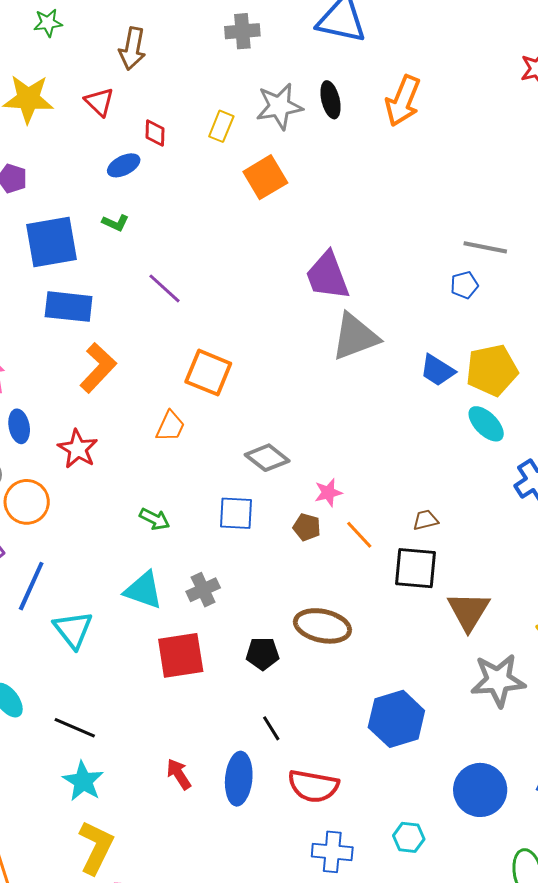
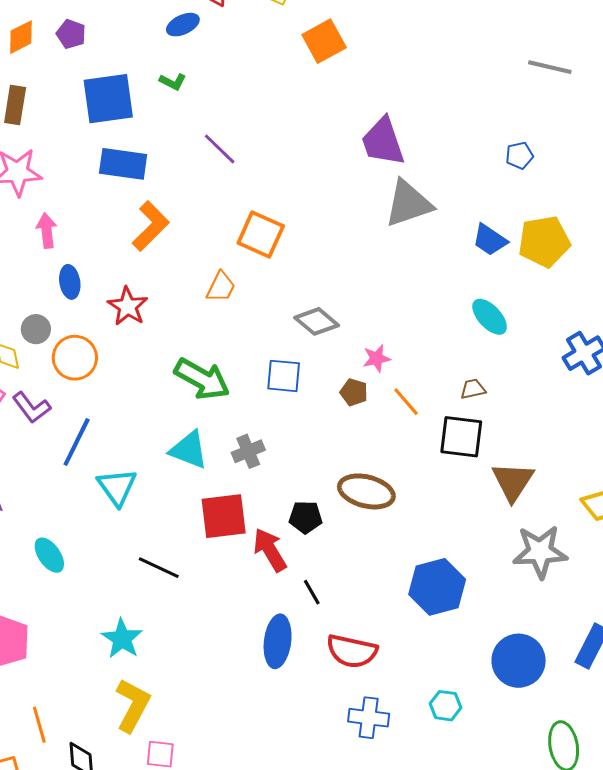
gray line: (485, 247) -> (550, 67), moved
cyan ellipse: (486, 424) -> (490, 317), moved
green arrow: (155, 519) -> (202, 379), size x1.8
black line: (75, 728) -> (159, 568), moved
red arrow: (179, 774) -> (270, 550), moved, size x1.4

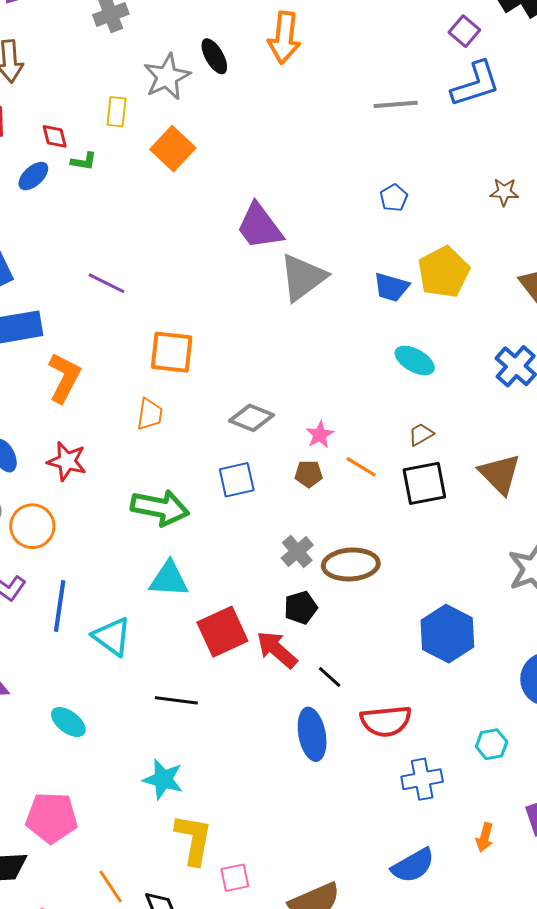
green L-shape: (173, 82) -> (84, 161), moved
gray cross: (248, 451) -> (297, 551), moved
brown triangle: (513, 481) -> (500, 474), moved

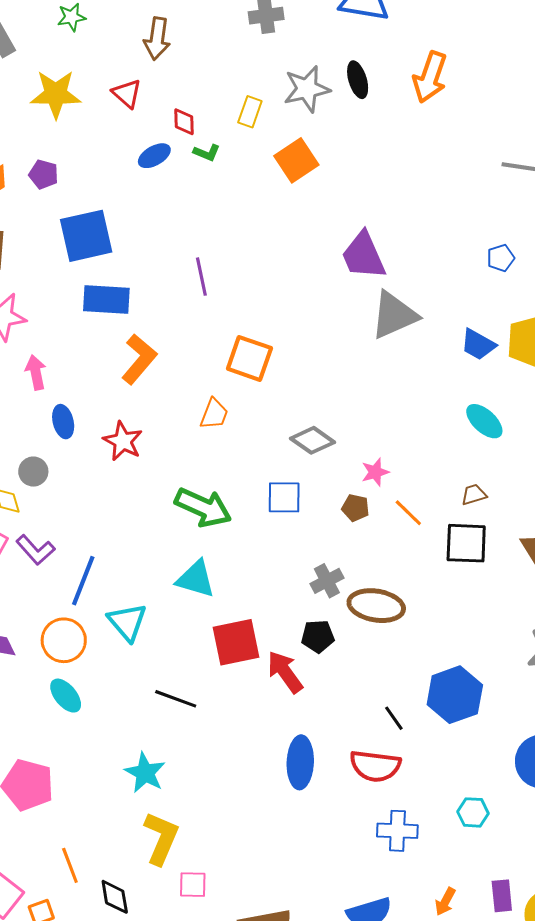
purple line: (106, 283) -> (201, 277), turned 39
orange circle: (32, 526) -> (64, 640), moved
black line: (330, 677) -> (394, 718), moved

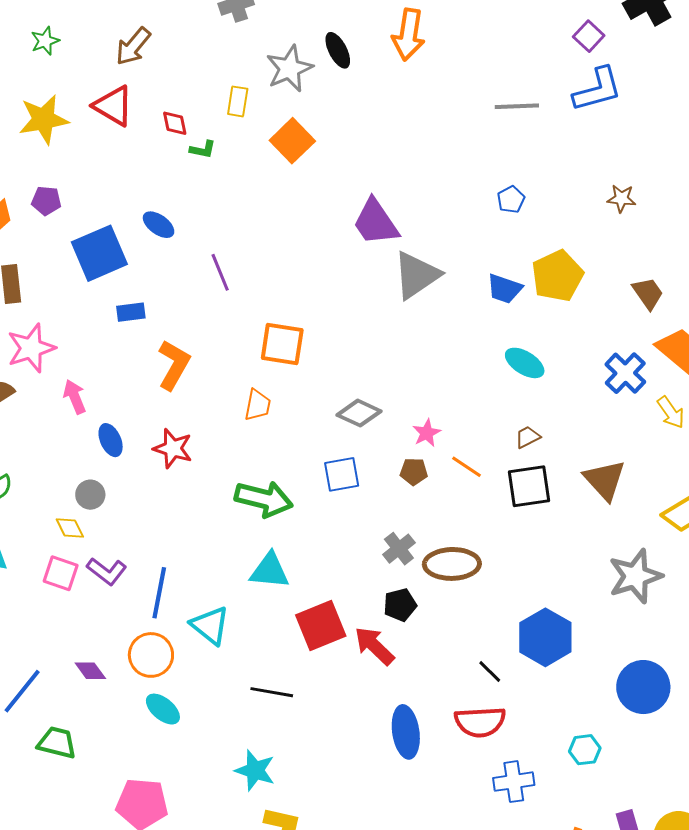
brown arrow: (157, 39) -> (133, 46), turned 42
red triangle: (127, 93) -> (113, 106), size x1.4
blue ellipse: (154, 156) -> (159, 225), moved, turned 76
blue rectangle: (106, 299) -> (131, 312), size x0.6

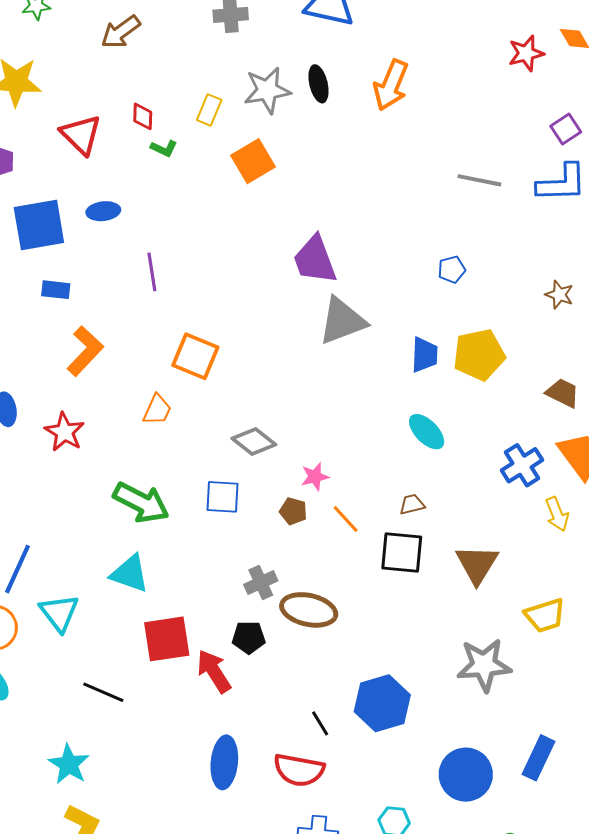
red triangle: (113, 106) -> (81, 135), moved
blue ellipse: (159, 225) -> (103, 211), turned -56
blue trapezoid: (504, 289) -> (424, 355), turned -120
brown trapezoid: (648, 293) -> (563, 393), turned -42

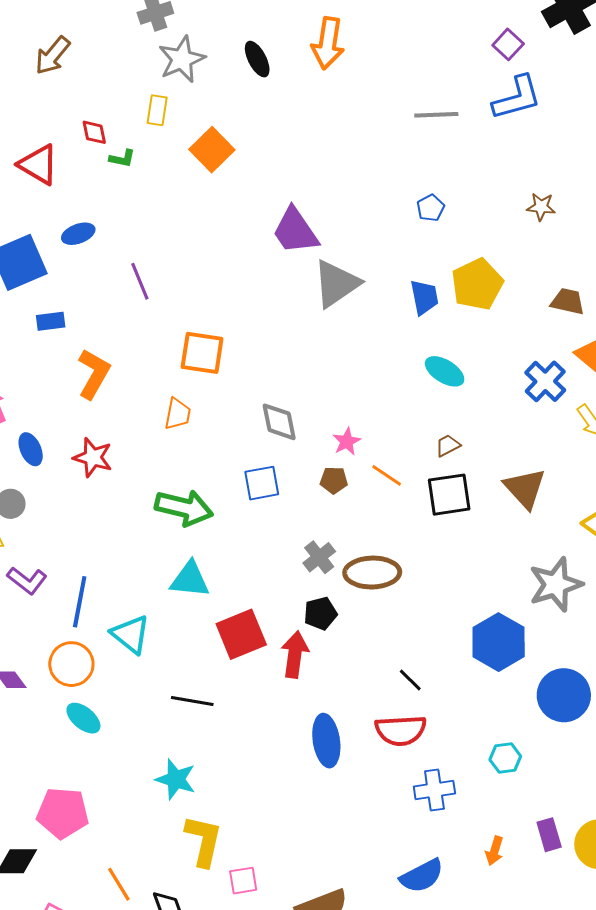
gray star: (267, 90) -> (182, 59), moved
gray diamond: (254, 441) -> (279, 422), turned 54
red arrow: (214, 671) -> (295, 655), turned 54
blue hexagon: (382, 703) -> (499, 642), moved

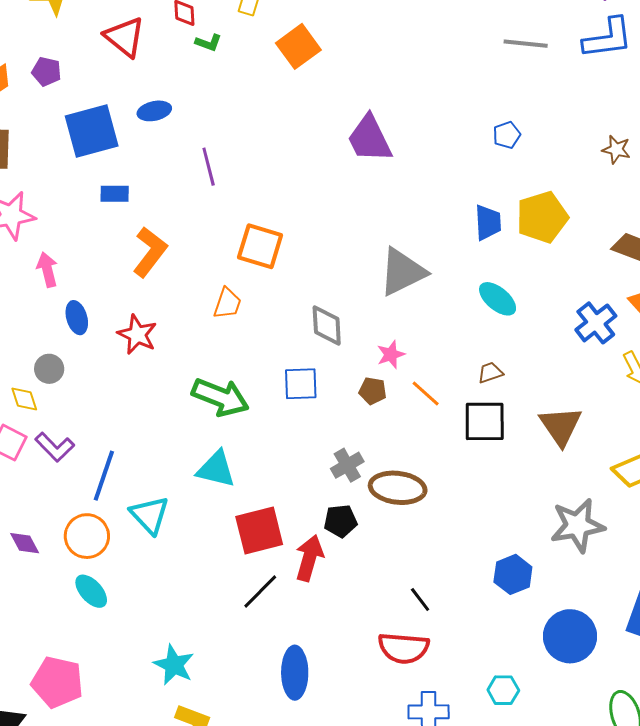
gray triangle: (336, 284) -> (402, 272), moved
blue hexagon: (499, 642) -> (513, 574), size x0.7
black line: (192, 701) -> (260, 592), moved, turned -63
blue ellipse: (326, 741) -> (295, 673), moved

